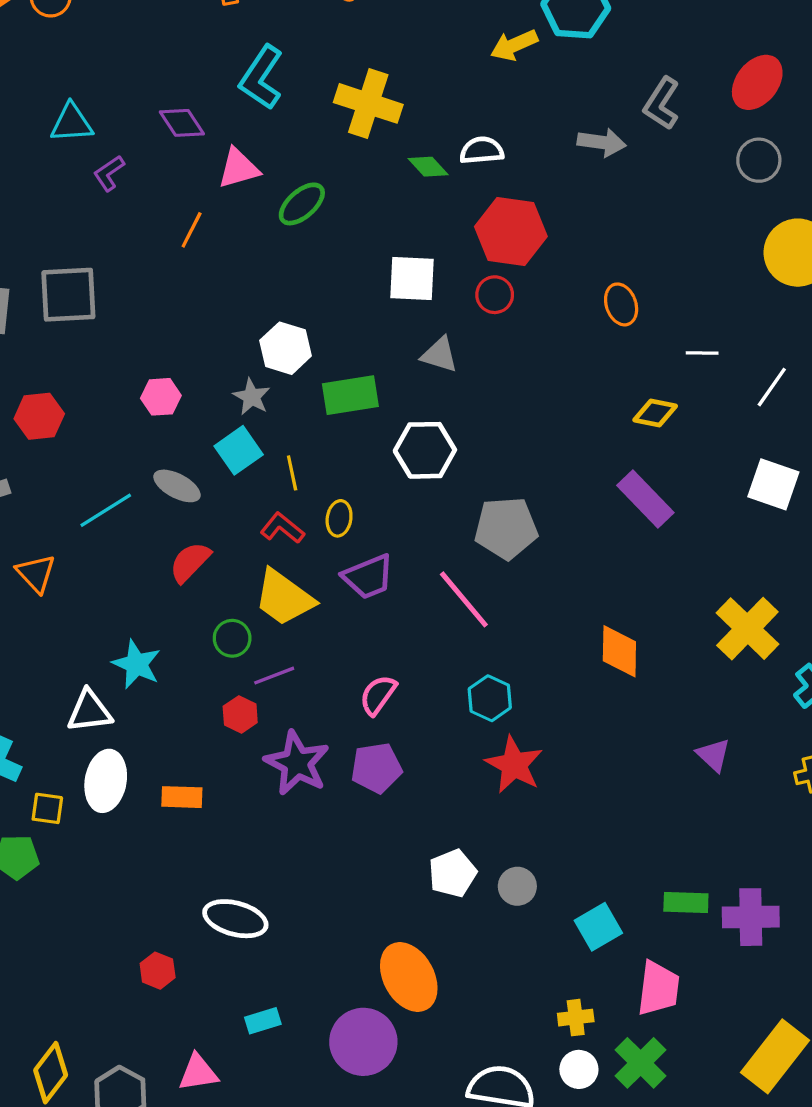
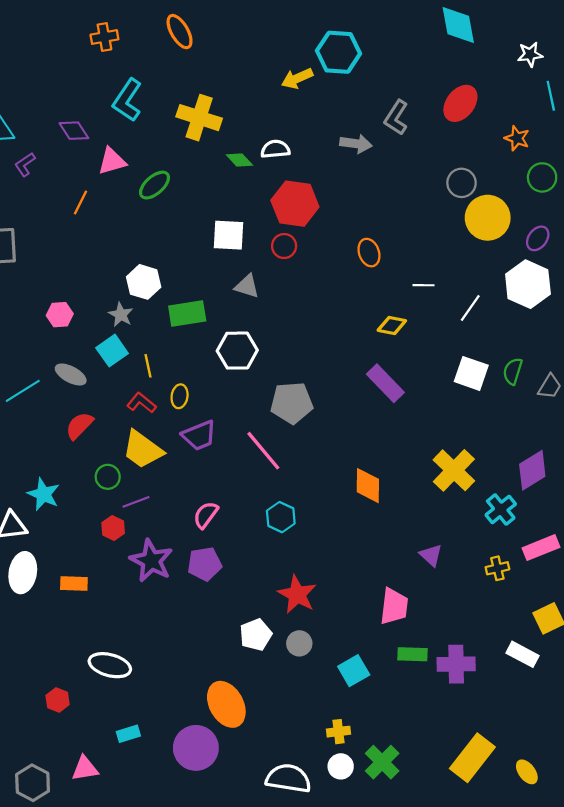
gray circle: (759, 160) -> (462, 183), moved
red star: (514, 765) -> (297, 594), moved
pink trapezoid: (658, 988) -> (394, 606), moved

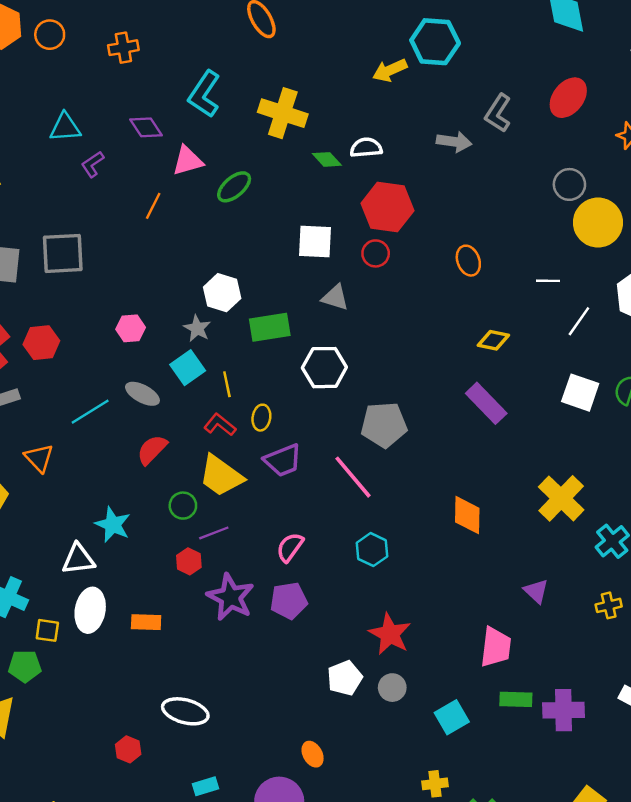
orange cross: (104, 37) -> (123, 48), moved
white line: (423, 285) -> (548, 281), moved
orange ellipse: (226, 704) -> (313, 754), size x0.5

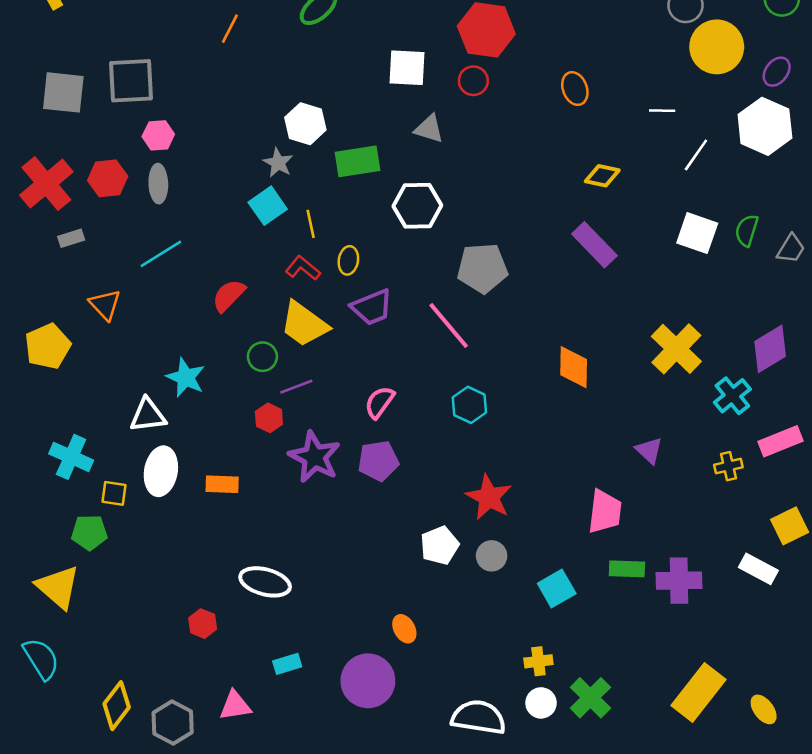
pink hexagon: (131, 328) -> (158, 135), moved
gray ellipse: (142, 394) -> (158, 184), moved, turned 60

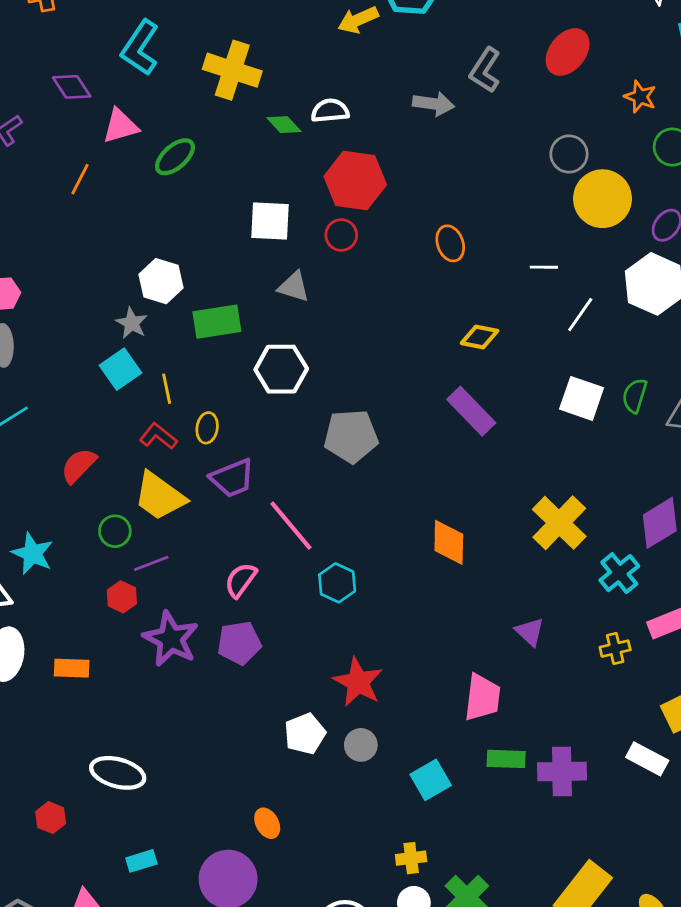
pink line: (449, 325) -> (291, 526), moved

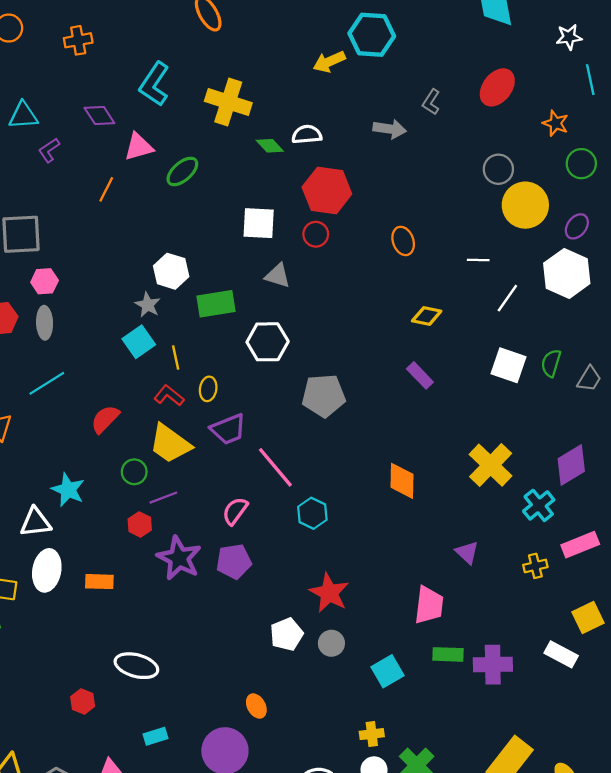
gray L-shape: (485, 70) -> (431, 102), size x0.7
purple rectangle: (471, 411) -> (420, 375), size x0.7

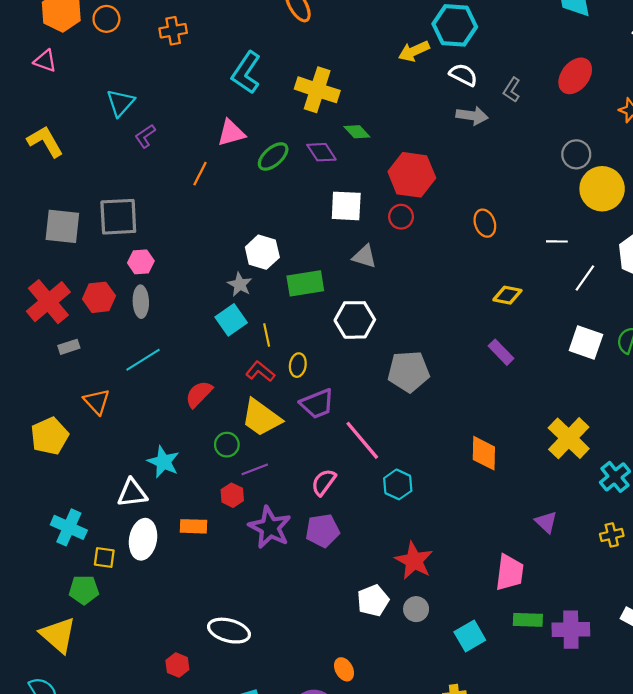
cyan triangle: (23, 115) -> (120, 103), turned -44
purple diamond: (99, 115) -> (321, 152), moved
white semicircle: (307, 134) -> (463, 75), moved, turned 32
orange rectangle: (99, 582) -> (194, 526), moved

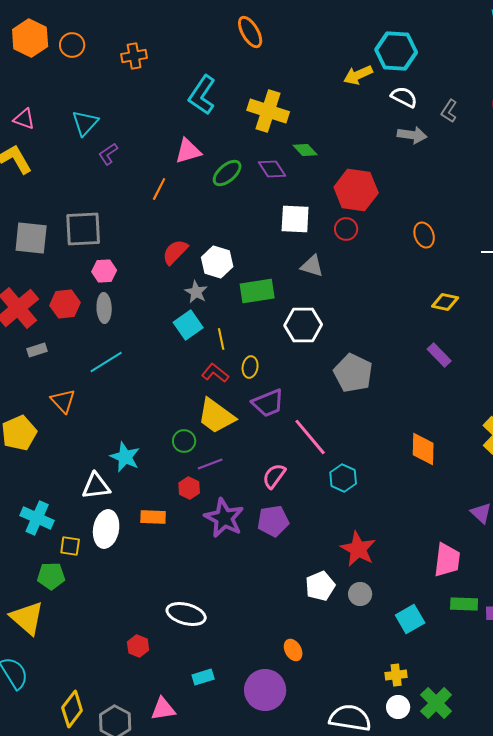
pink triangle: (45, 61) -> (24, 119), moved
gray pentagon: (409, 372) -> (353, 373), turned 30
red semicircle: (199, 394) -> (175, 252), moved

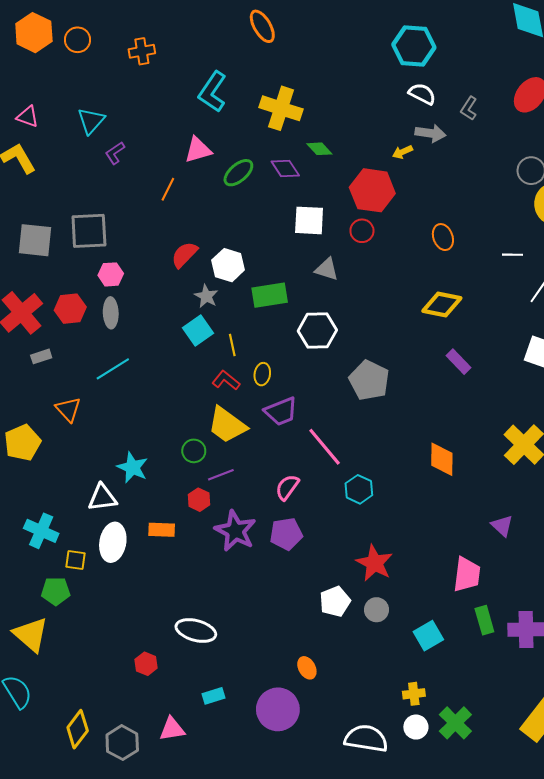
yellow arrow: (358, 75) -> (402, 152), moved, size x0.7
yellow diamond: (445, 302) -> (442, 305), moved, size x1.4
green rectangle: (464, 604) -> (484, 620), turned 72

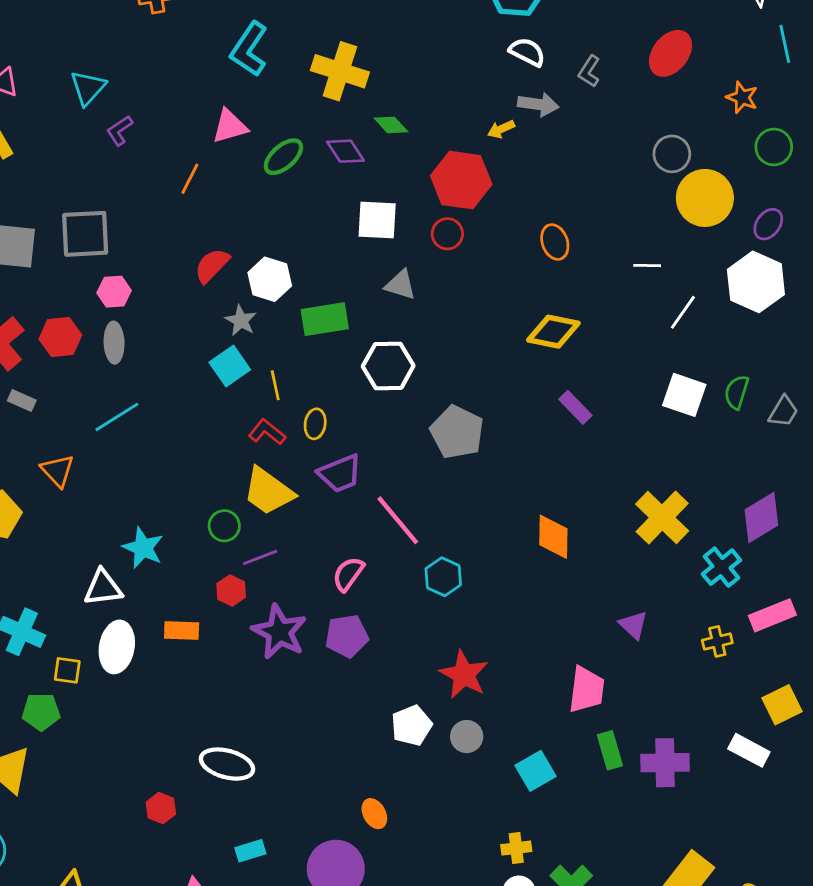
gray rectangle: (41, 356) -> (22, 400), turned 42

